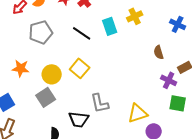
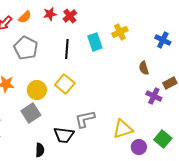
gray pentagon: (41, 32) -> (26, 48), turned -30
black line: (82, 33) -> (67, 49), turned 60
gray L-shape: (100, 103) -> (85, 119), turned 90
green square: (178, 103) -> (163, 139), moved, turned 30

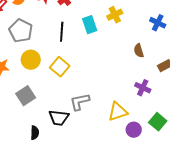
yellow circle: (37, 90) -> (31, 60), moved
purple cross: (154, 96) -> (143, 88), moved

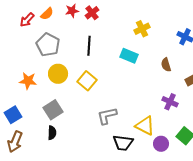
cyan rectangle: (90, 25) -> (129, 56), moved, turned -48
yellow triangle: (118, 112) -> (145, 126), turned 45
black trapezoid: (59, 118) -> (123, 143), moved
black semicircle: (35, 133) -> (52, 133), moved

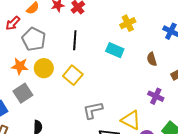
red arrow: (27, 20) -> (13, 23), moved
orange star: (28, 81) -> (20, 66), moved
gray square: (53, 110) -> (23, 93), moved

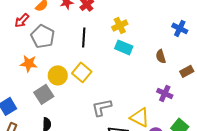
yellow cross: (128, 23) -> (120, 25), moved
yellow circle: (44, 68) -> (58, 75), moved
gray square: (23, 93) -> (44, 94), moved

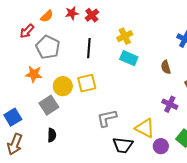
yellow square: (82, 72) -> (87, 83), turned 36

